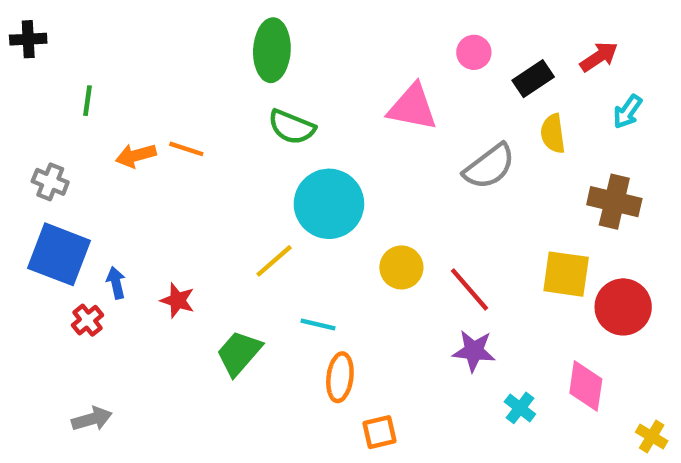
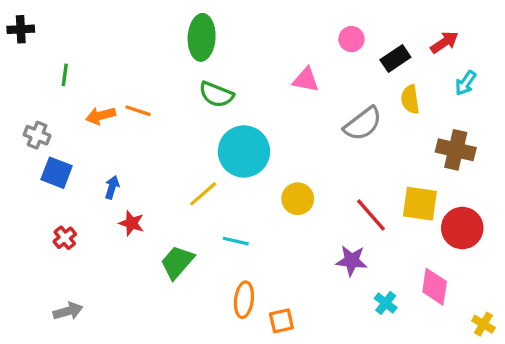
pink triangle: (412, 107) -> (306, 80), size x0.7
blue square: (59, 254) -> (57, 173), moved, size x0.7
blue arrow: (116, 283) -> (112, 187), moved, turned 30
red line: (469, 289) -> (371, 215), moved
orange ellipse: (340, 377) -> (244, 300), moved

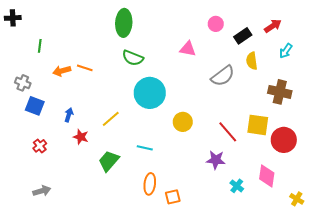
yellow line: (203, 194) -> (111, 119), moved

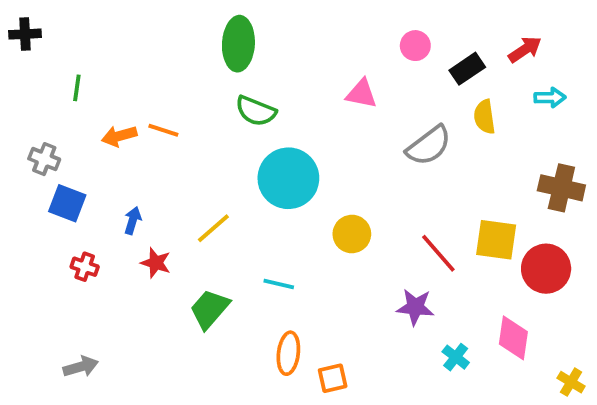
cyan arrow: (286, 51) -> (550, 98), turned -126
brown cross: (280, 92) -> (561, 188), moved
red cross: (40, 146) -> (85, 267), moved, turned -32

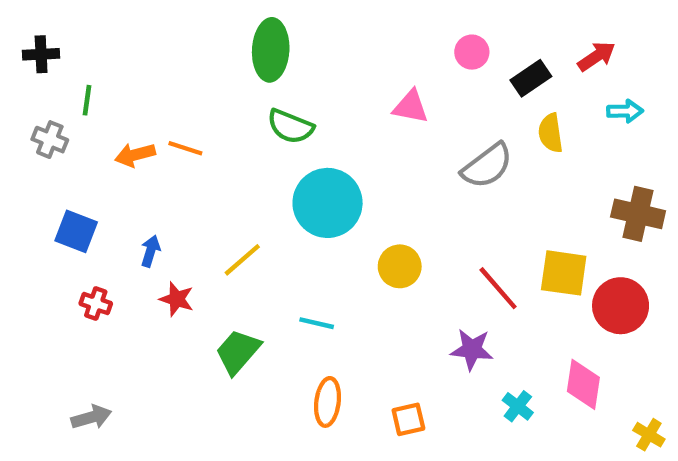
black cross: (25, 34) -> (41, 54), moved
gray cross: (44, 159) -> (50, 140), moved
orange square: (333, 378) -> (408, 419), moved

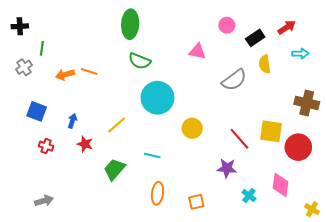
gray cross: (50, 140) -> (24, 67), turned 35

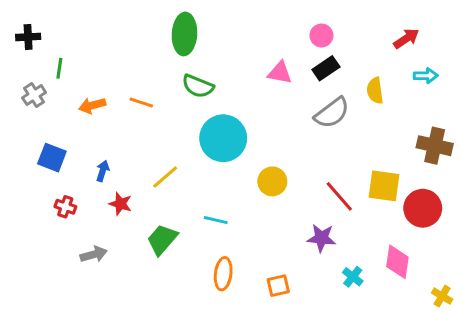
black rectangle: (255, 38) -> (326, 68), moved
orange line: (89, 71) -> (141, 102), moved
gray arrow: (44, 201) -> (94, 254), moved

